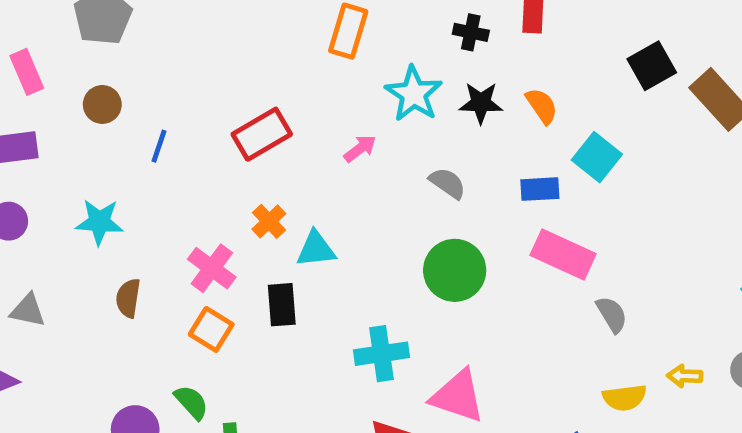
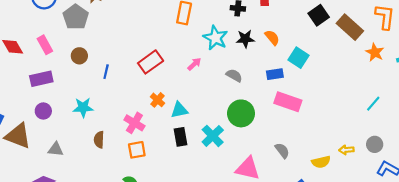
black rectangle: (282, 305) -> (181, 137), moved
gray semicircle: (612, 314) -> (282, 151), moved
orange square: (211, 329) -> (137, 150), turned -36
cyan cross: (381, 354) -> (213, 136), moved, turned -30

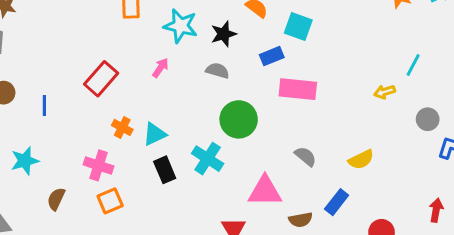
black star: (245, 39) -> (224, 34), moved
brown semicircle: (99, 140) -> (56, 199), turned 35
yellow arrow: (346, 150) -> (385, 92), moved

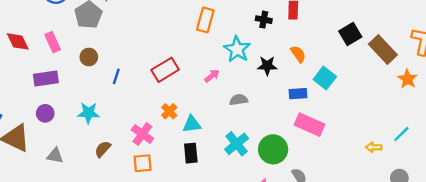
gray semicircle: (217, 71) -> (239, 100), moved, turned -42
green circle: (239, 119) -> (273, 149), moved
cyan cross: (208, 159) -> (237, 144), moved

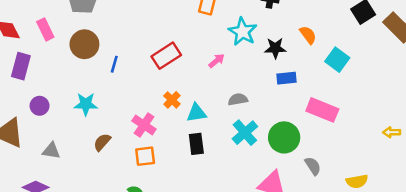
brown circle: (89, 57) -> (84, 44), size x1.5
purple rectangle: (46, 78) -> (21, 66), moved, turned -65
blue rectangle: (298, 94) -> (286, 78), moved
gray semicircle: (239, 100) -> (238, 99), moved

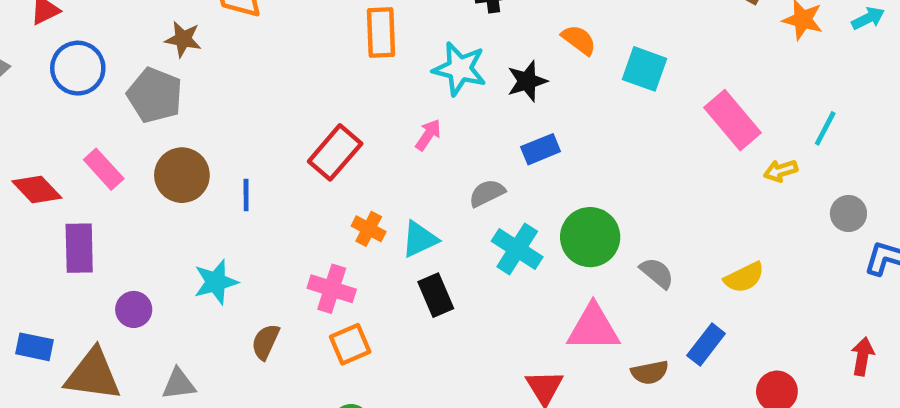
blue rectangle: (286, 78) -> (541, 149), moved
pink rectangle: (322, 110) -> (733, 120), moved, turned 44

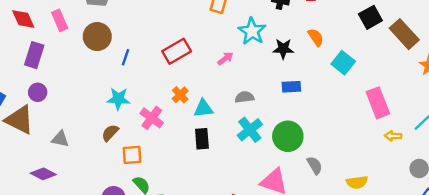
blue rectangle: (541, 149) -> (291, 87), moved
cyan star: (216, 282) -> (118, 99), moved
purple circle: (134, 309) -> (38, 92), moved
orange square: (350, 344) -> (132, 155), moved

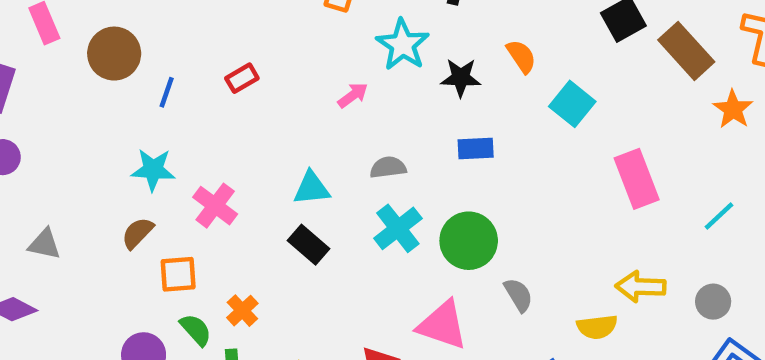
red rectangle: (177, 51) -> (242, 78), moved, size x0.6
orange cross: (180, 95) -> (242, 311), moved
yellow arrow: (393, 136) -> (641, 287), moved, size x1.5
black rectangle: (202, 139) -> (309, 245), turned -45

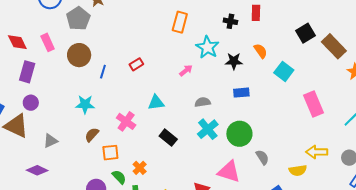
cyan star: (153, 170) -> (85, 104), moved
cyan triangle: (312, 188) -> (156, 103), moved
gray triangle: (44, 244) -> (51, 141), turned -35

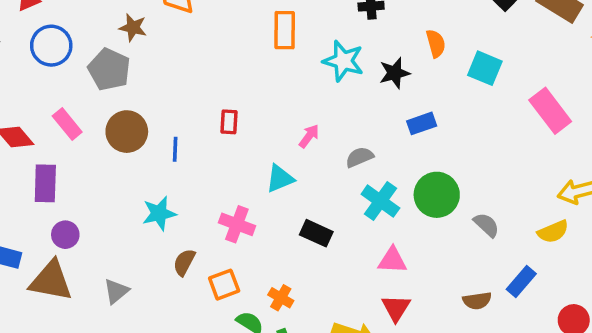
orange semicircle: (261, 51) -> (436, 43), turned 35
red rectangle: (136, 64) -> (229, 122), turned -40
pink arrow: (186, 70) -> (309, 136), moved
pink triangle: (229, 172) -> (392, 260), moved, size x0.7

